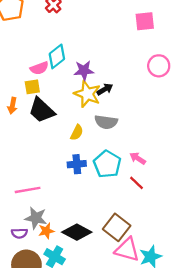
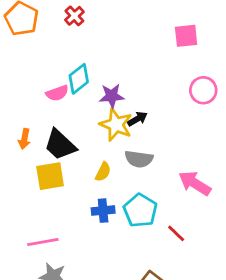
yellow square: (32, 87) -> (50, 176), moved, size x1.5
pink arrow: (138, 158) -> (195, 183), moved, size x1.6

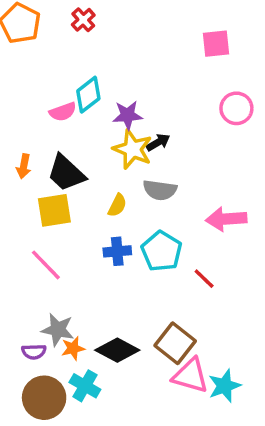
pink arrow: (195, 183) -> (226, 219), turned -36
pink line: (43, 242) -> (46, 265), moved, turned 56

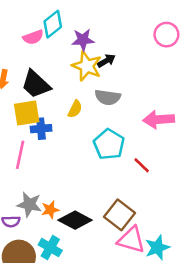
blue cross: (117, 251) -> (41, 129), moved
pink line: (46, 265) -> (20, 155), turned 56
orange star: (73, 348) -> (50, 210), moved

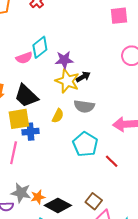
brown square: (119, 215) -> (94, 201), size x0.7

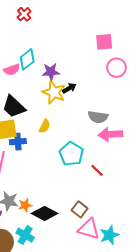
pink square: (119, 16) -> (104, 42), moved
gray semicircle: (84, 106) -> (98, 117), moved

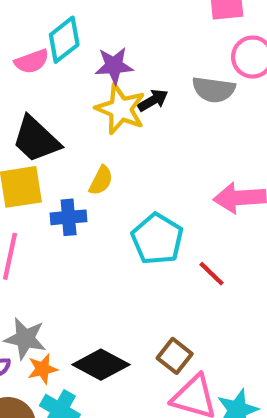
gray semicircle: (98, 117) -> (214, 90), moved
blue cross: (18, 142) -> (69, 217), moved
orange star: (25, 205) -> (43, 369), moved

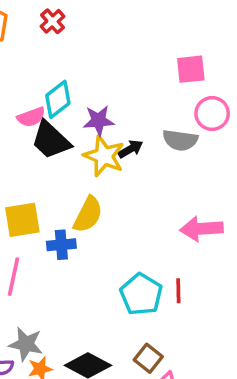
black trapezoid: (36, 139) -> (51, 140), moved
yellow semicircle: (101, 180) -> (88, 215), size x1.5
cyan pentagon: (157, 239) -> (141, 294), moved
red line: (211, 274) -> (178, 291), turned 45

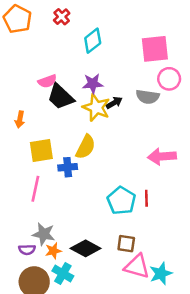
pink square: (191, 69) -> (155, 49), size x1.4
cyan diamond: (58, 99) -> (93, 41), moved
brown square: (148, 358) -> (126, 244), turned -30

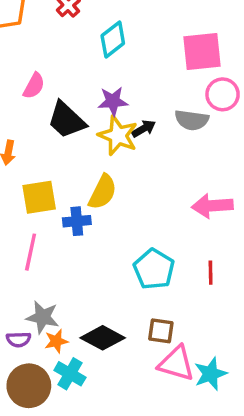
pink semicircle: (47, 81) -> (34, 86), moved, turned -42
red line: (146, 198) -> (211, 273), moved

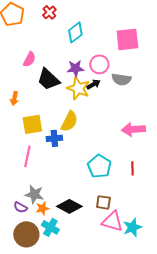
pink circle: (223, 94) -> (99, 64), moved
purple semicircle: (19, 339) -> (20, 207), turned 32

